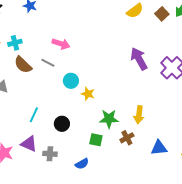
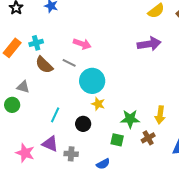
purple arrow: (139, 59) -> (149, 44), moved, turned 110
cyan circle: (71, 81) -> (92, 81), size x1.6
yellow star: (88, 94) -> (98, 104), moved

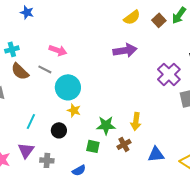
purple triangle: (50, 144) -> (26, 150), turned 42

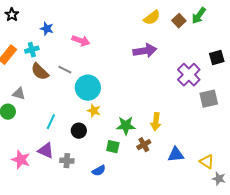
blue star: (27, 12) -> (47, 29), moved
pink arrow: (58, 50) -> (81, 41), moved
purple triangle: (26, 150) -> (46, 151), turned -42

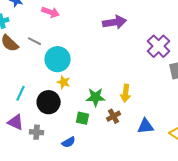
black circle: (79, 131) -> (49, 102), size x1.5

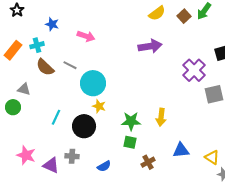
brown cross: (114, 116) -> (148, 162), moved
green square: (83, 118) -> (130, 142), moved
purple triangle: (16, 122) -> (51, 165), moved

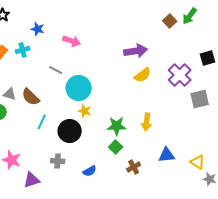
yellow semicircle: (157, 13) -> (143, 75), moved
brown semicircle: (45, 67) -> (31, 97), moved
green square: (130, 142) -> (116, 147), turned 32
purple triangle: (51, 165) -> (32, 180), moved, turned -42

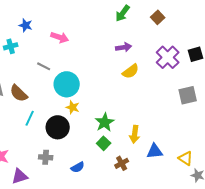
green arrow: (190, 16) -> (123, 13), moved
purple arrow: (136, 51) -> (124, 47), size x0.7
purple cross: (180, 75) -> (168, 57), moved
yellow arrow: (147, 122) -> (135, 134), moved
green star: (117, 126) -> (105, 122), turned -30

